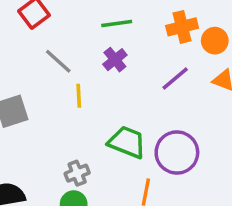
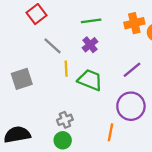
purple line: (175, 79) -> (132, 70), moved
green trapezoid: (127, 142) -> (90, 80), moved

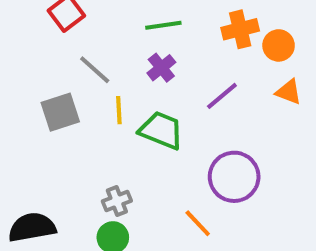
purple line: (132, 70) -> (222, 96), moved
gray square: (22, 79) -> (60, 112), moved
orange line: (110, 132) -> (198, 223), turned -54

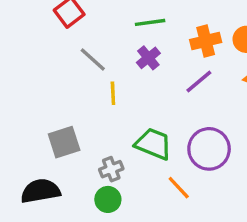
orange cross: (240, 29) -> (206, 41), moved
gray square: (60, 112) -> (64, 142), moved
green trapezoid: (161, 130) -> (153, 144), moved

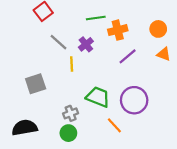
orange cross: (206, 41) -> (118, 30), moved
purple cross: (148, 58) -> (86, 44), moved
gray square: (64, 142) -> (36, 84), moved

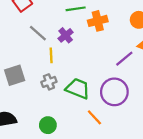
purple line: (128, 56) -> (124, 59), moved
gray cross: (71, 113) -> (49, 82), moved

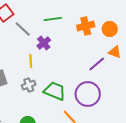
orange cross: (98, 21) -> (86, 26), moved
gray line: (38, 33) -> (23, 29), moved

